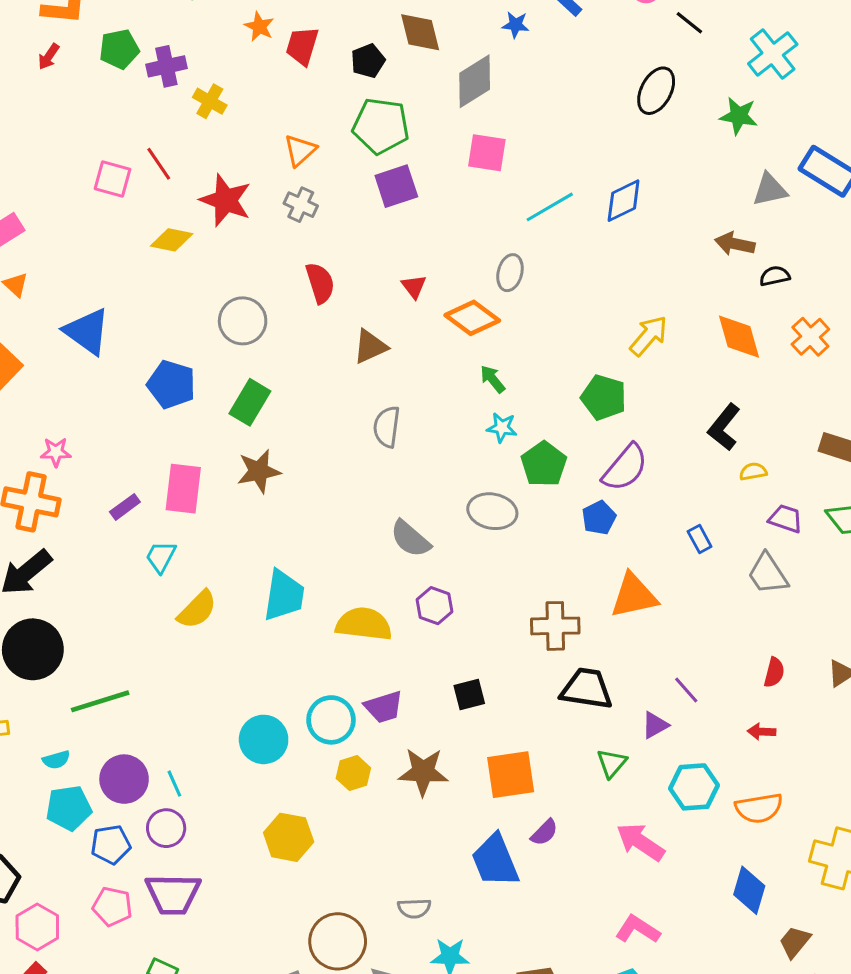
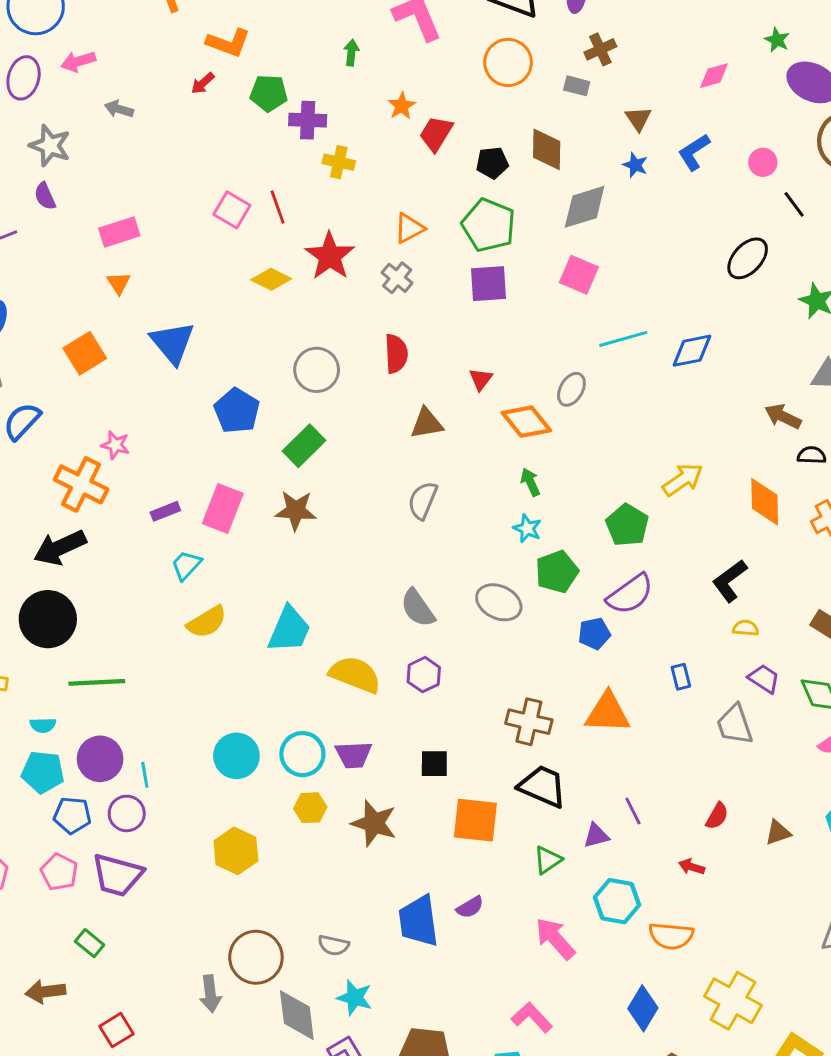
yellow cross: (210, 101) -> (339, 162), turned -32
orange square: (511, 775) -> (475, 820), moved

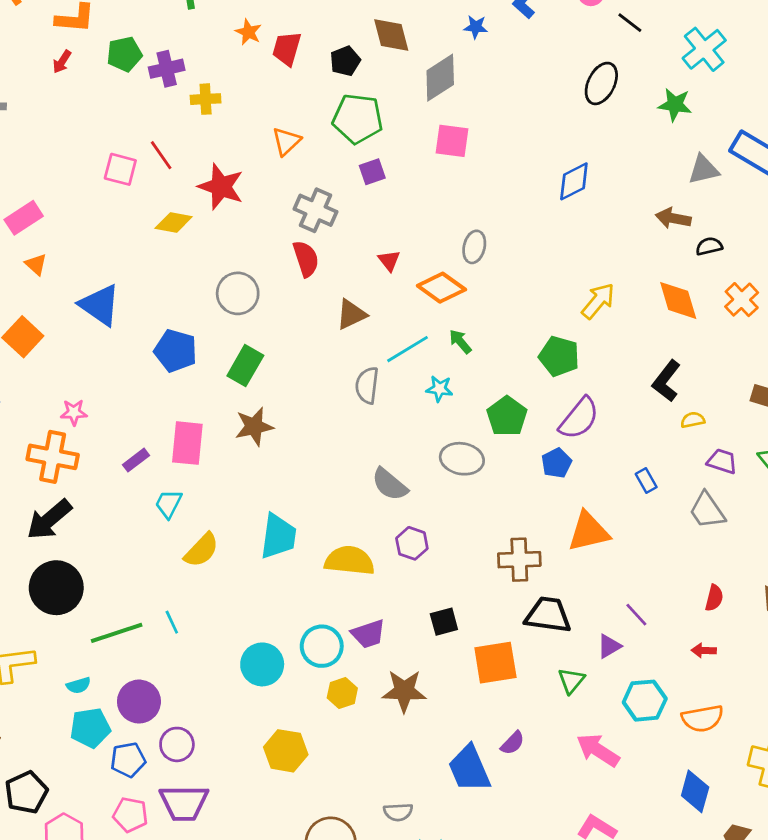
gray cross: (397, 278) -> (316, 210), moved, size x1.4
purple square: (488, 284) -> (372, 172), size x0.7
cyan line: (623, 339) -> (407, 349), moved
cyan star: (527, 528) -> (439, 389), moved
cyan line: (145, 775) -> (172, 622), moved

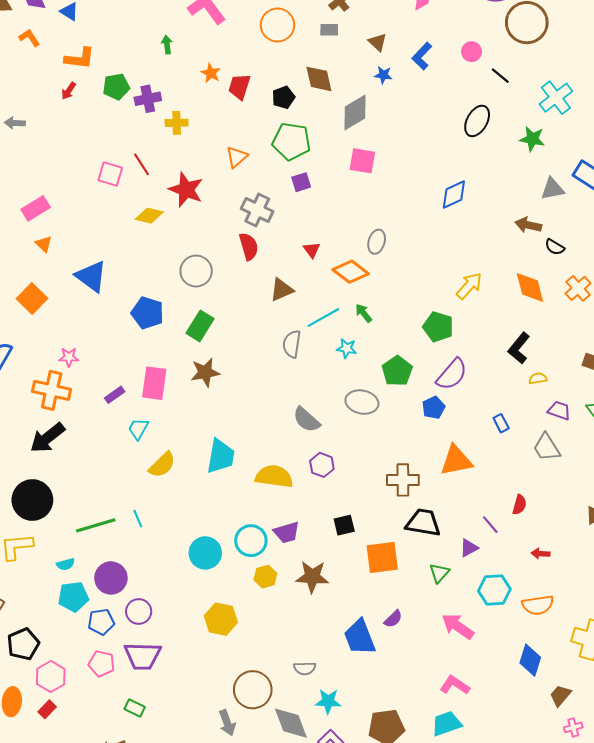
black semicircle: (709, 246) -> (555, 247), turned -138
black circle: (56, 588) -> (32, 500), moved
red semicircle: (714, 598) -> (519, 505), moved

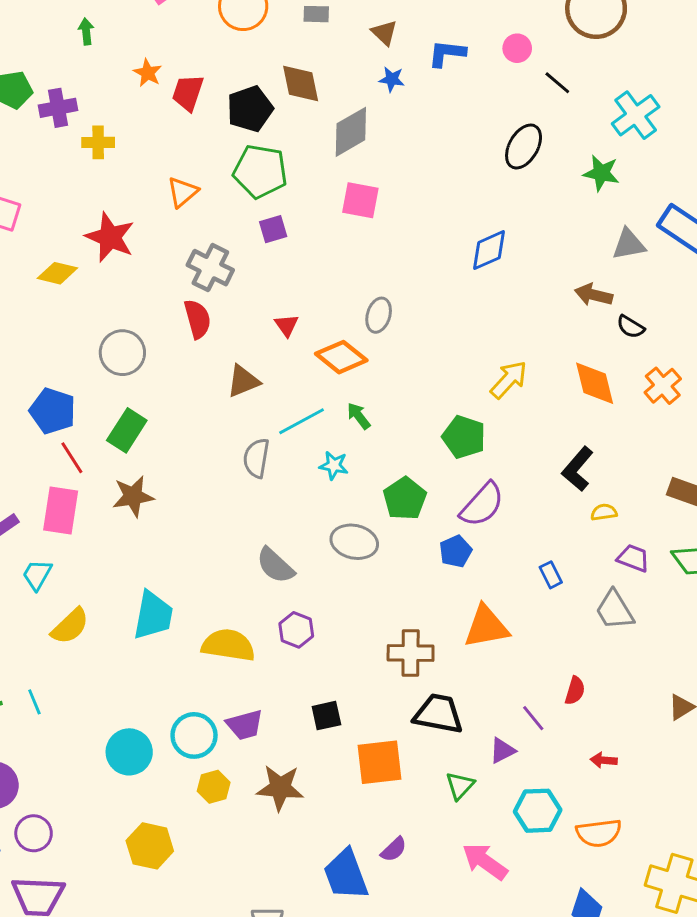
blue L-shape: (422, 56) -> (447, 53), turned 52
black pentagon: (283, 97) -> (250, 109), size x1.4
red line: (141, 164) -> (72, 458), moved

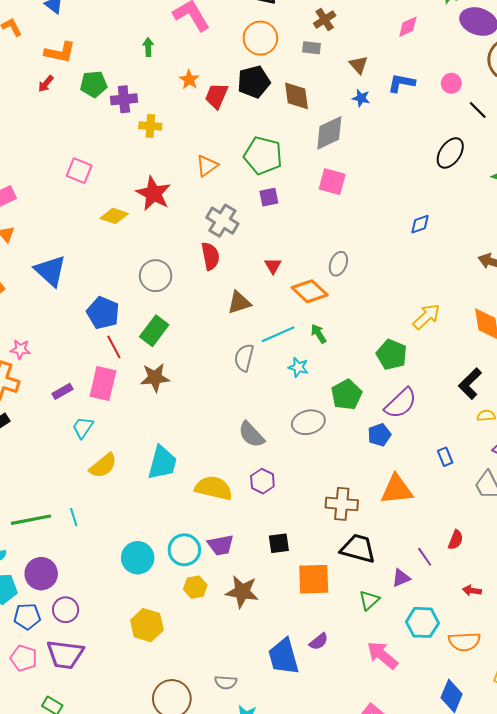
black pentagon: (250, 109) -> (254, 82), moved
blue diamond: (489, 250) -> (420, 224), size x0.7
gray ellipse: (354, 542) -> (308, 422), turned -32

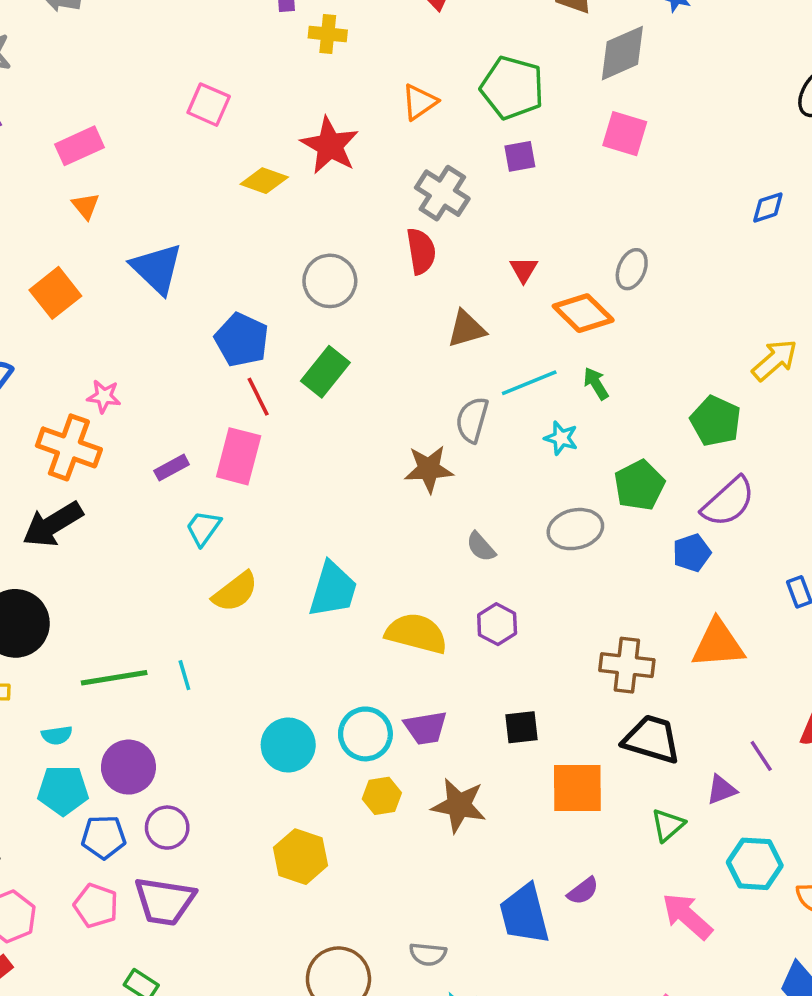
brown star: (155, 378) -> (429, 469), moved
gray semicircle: (251, 434) -> (481, 547), size x0.7

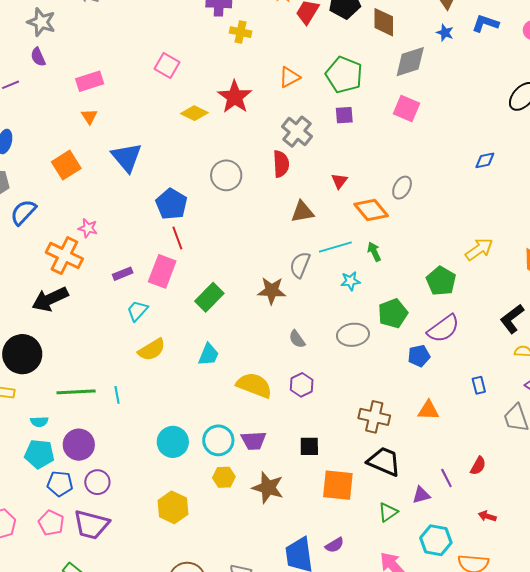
green rectangle: (325, 372) -> (209, 297), moved
cyan star: (561, 438) -> (350, 281), turned -30
cyan trapezoid: (333, 590) -> (209, 355), size x0.7
orange triangle: (718, 644) -> (428, 410), size x0.7

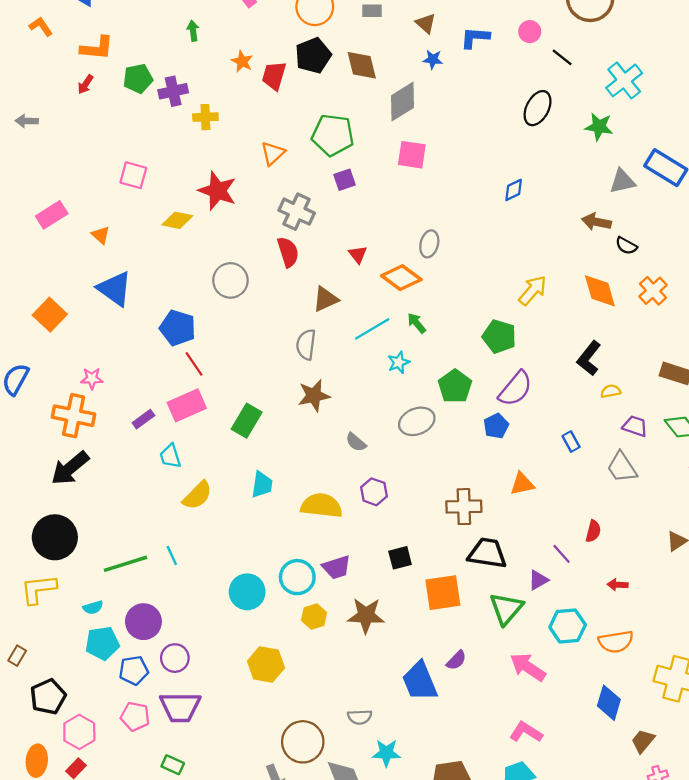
orange triangle: (89, 116) -> (101, 235), moved
gray semicircle: (300, 265) -> (306, 345), moved
pink rectangle: (162, 271) -> (187, 405), turned 60
cyan trapezoid: (137, 311) -> (170, 456), turned -45
green triangle: (388, 512) -> (506, 609), size x1.5

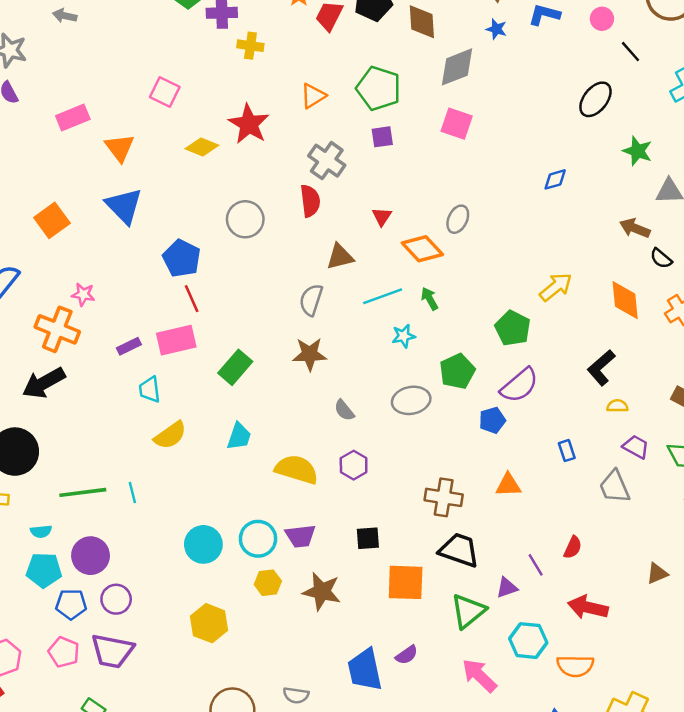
green star: (599, 127) -> (638, 151), moved
orange triangle: (101, 235) -> (120, 148), size x1.5
red arrow: (618, 585) -> (588, 607), size x1.8

